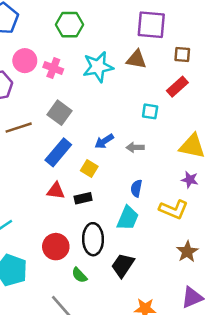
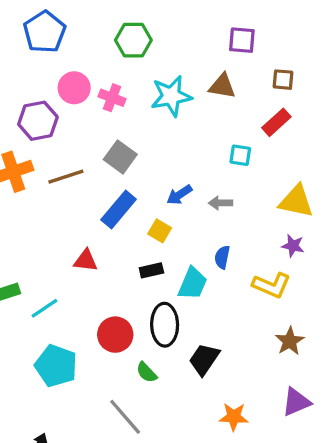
purple square: (151, 25) -> (242, 40), size x0.7
red triangle: (56, 191) -> (86, 261), moved
cyan trapezoid: (128, 218) -> (193, 284), moved

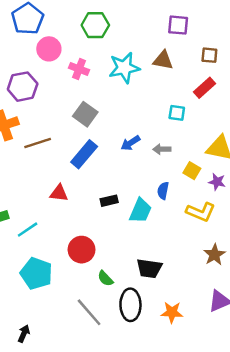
pink circle: (74, 88) -> (49, 49), moved
brown line: (66, 177) -> (38, 143), moved
yellow square: (160, 231) -> (192, 171), moved
black ellipse: (165, 325) -> (130, 305), moved
black trapezoid: (204, 359) -> (149, 268), turned -116

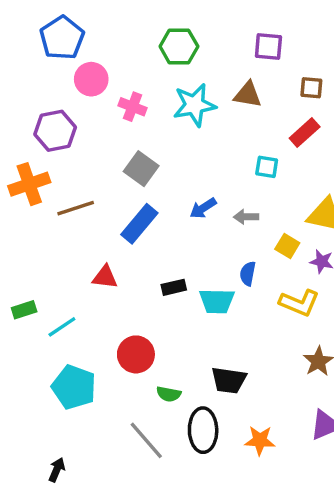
green hexagon: (95, 25) -> (179, 46), moved
cyan trapezoid: (140, 211) -> (217, 301), turned 68
green semicircle: (105, 278) -> (169, 394), turned -36

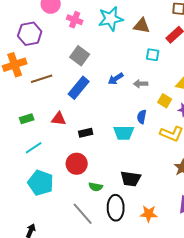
brown triangle: (248, 95) -> (142, 26), moved
black rectangle: (174, 287) -> (86, 133), moved
green rectangle: (24, 310) -> (27, 119), moved

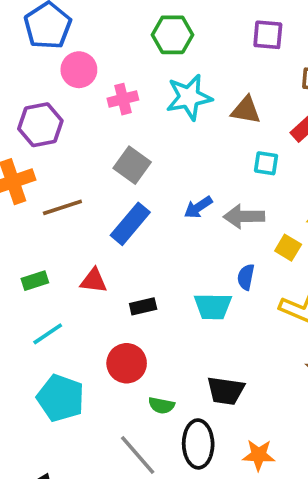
pink cross: (75, 20) -> (123, 99), turned -35
gray arrow: (141, 84) -> (244, 216), size x1.5

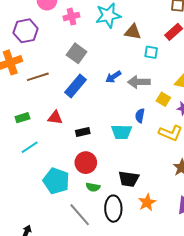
brown triangle: (246, 110) -> (133, 32), moved
red circle: (127, 363) -> (86, 163), moved
cyan pentagon: (61, 398) -> (56, 181), moved
orange star: (259, 455) -> (147, 202), moved, turned -30

